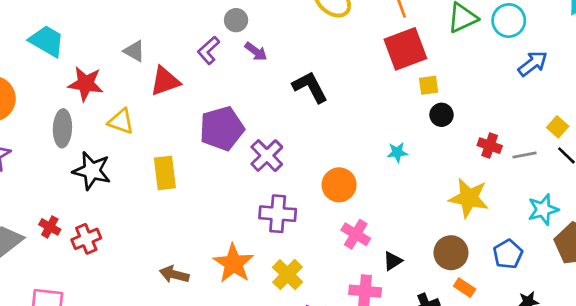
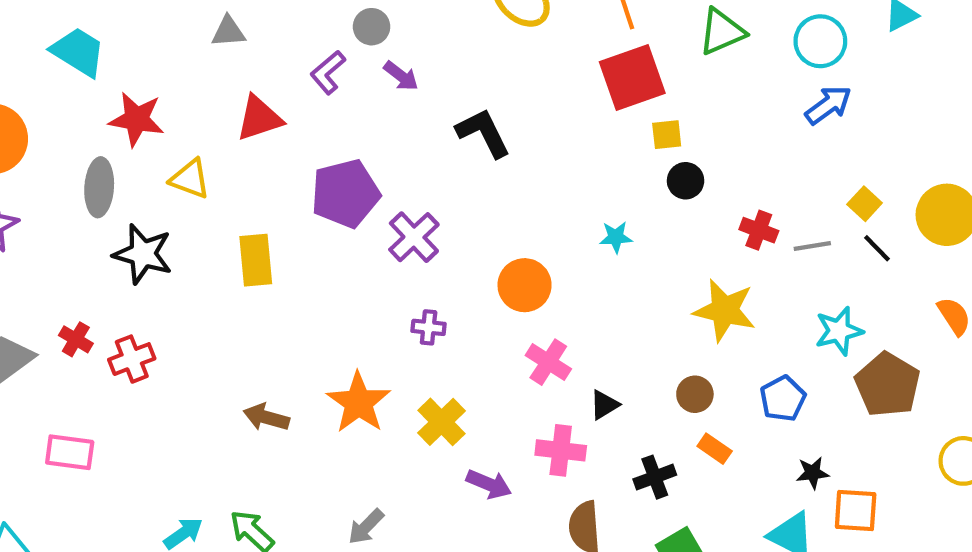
cyan circle: (509, 21) -> (820, 41), moved
gray triangle: (134, 51) -> (228, 32), moved, turned -35
purple cross: (278, 214) -> (429, 327), size x0.6
brown circle: (451, 253) -> (695, 394), size x0.7

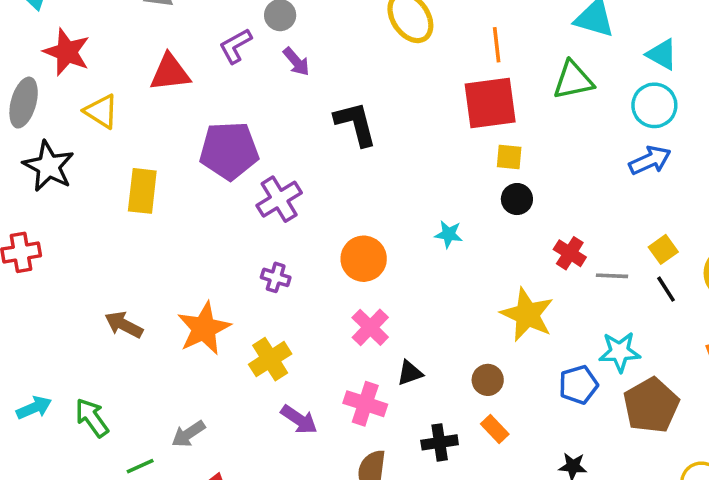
blue pentagon: (783, 399) -> (578, 385), moved

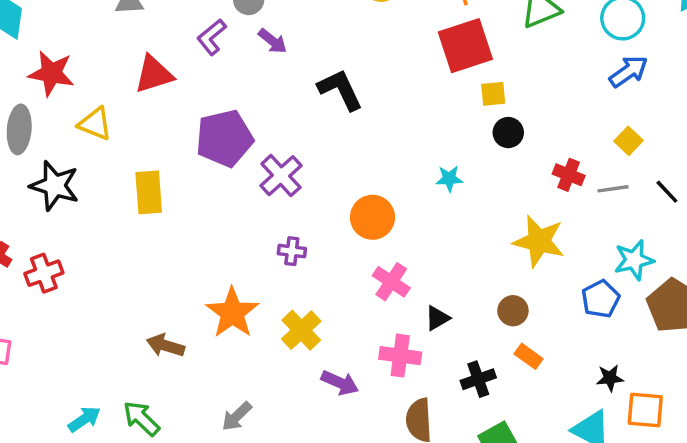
yellow square: (663, 249) -> (628, 141), moved
brown arrow: (124, 325) -> (165, 346), moved

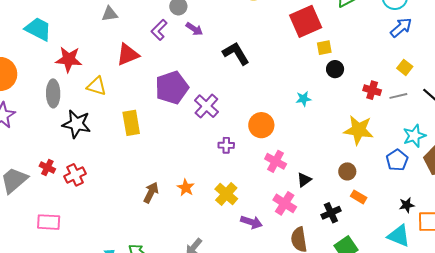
purple cross: (292, 251) -> (226, 145), moved
orange star: (232, 313) -> (186, 188), size x0.6
brown arrow: (165, 346) -> (151, 193), moved, turned 105
pink cross: (400, 356) -> (285, 203), turned 30

